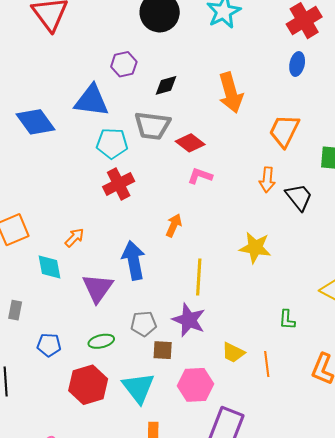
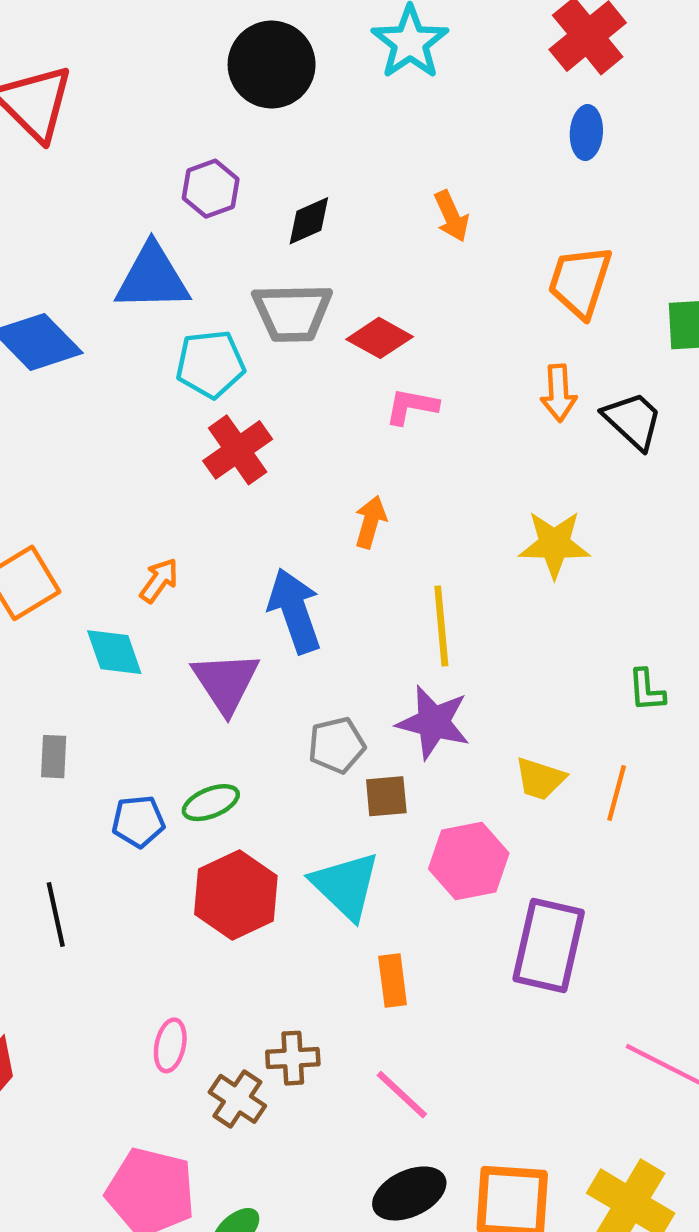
orange arrow: (231, 93) -> (451, 216), size x0.6
green ellipse: (101, 341) -> (211, 803), moved
orange line: (267, 364) -> (617, 793), turned 30

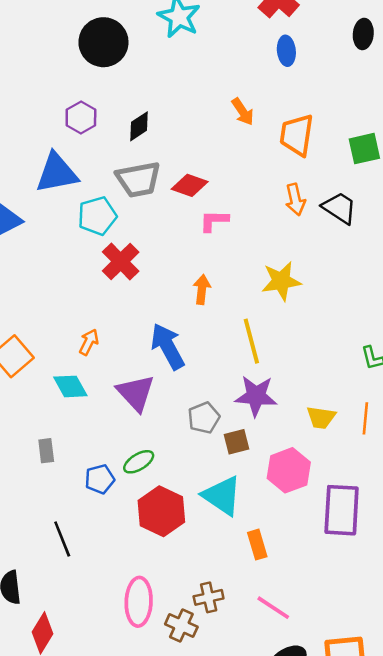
orange arrow: (451, 216) -> (243, 112), moved
yellow star: (554, 544) -> (281, 281), moved
pink ellipse: (170, 1045) -> (139, 602), size x1.6

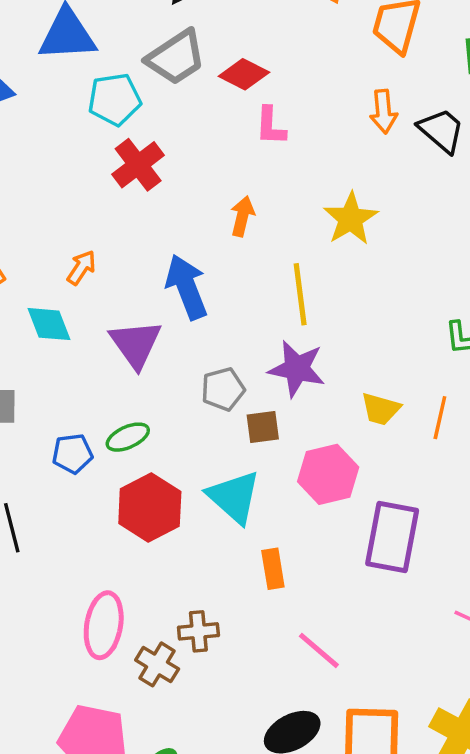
gray trapezoid: (138, 179) -> (176, 57), turned -30
pink L-shape: (214, 221) -> (271, 126), turned -96
yellow star: (281, 281) -> (351, 219), turned -30
pink line: (273, 608) -> (319, 650), moved

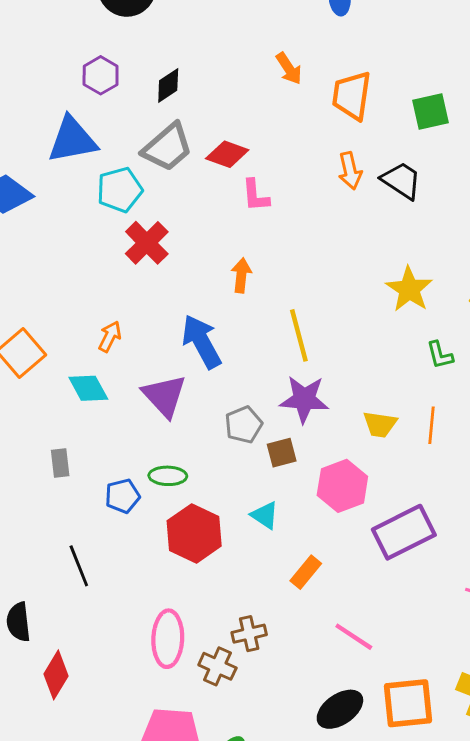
yellow star: (351, 219) -> (409, 289), moved
green ellipse: (128, 437) -> (168, 476), turned 33
cyan triangle: (234, 497) -> (265, 515), size x0.6
purple rectangle: (392, 537) -> (404, 532), turned 60
orange rectangle: (273, 569) -> (306, 572), turned 56

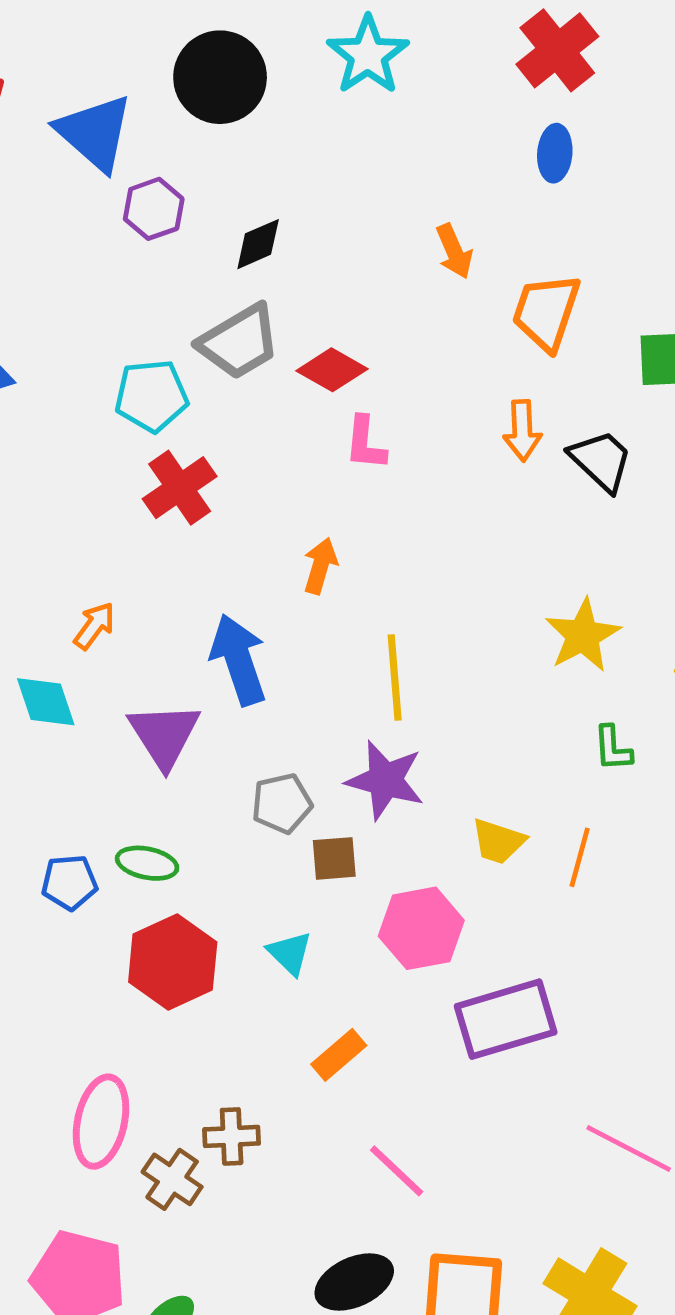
blue triangle: (72, 140) -> (95, 133), moved, turned 42

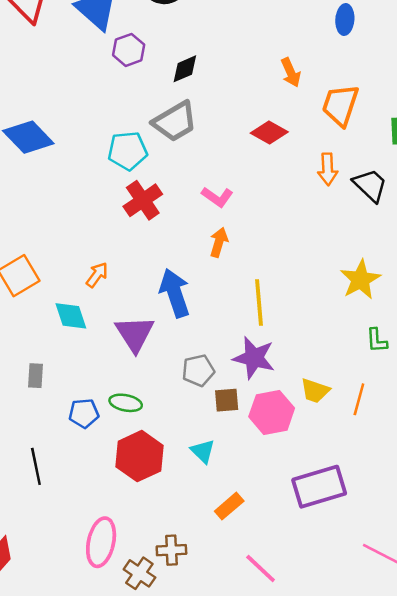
red diamond: (332, 370) -> (269, 133), moved
pink L-shape: (365, 443) -> (217, 197), moved, turned -60
pink hexagon: (421, 928) -> (272, 412), moved

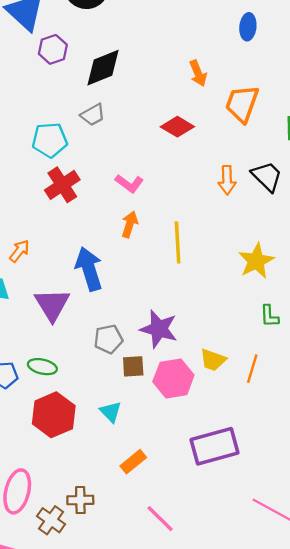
black diamond: (185, 69) -> (103, 68), size x1.5
gray trapezoid: (175, 122) -> (93, 115), size x0.6
orange arrow: (328, 169) -> (227, 180), moved
yellow line: (259, 302) -> (178, 242), moved

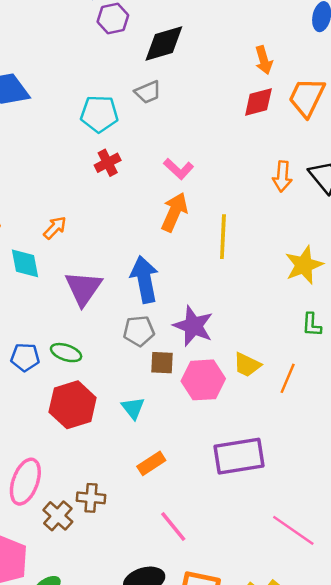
red diamond: (177, 127) -> (258, 102), moved, turned -52
red cross: (62, 185) -> (108, 163), size x0.7
orange arrow: (130, 224) -> (174, 212), size x1.4
blue arrow: (89, 269) -> (144, 279), moved

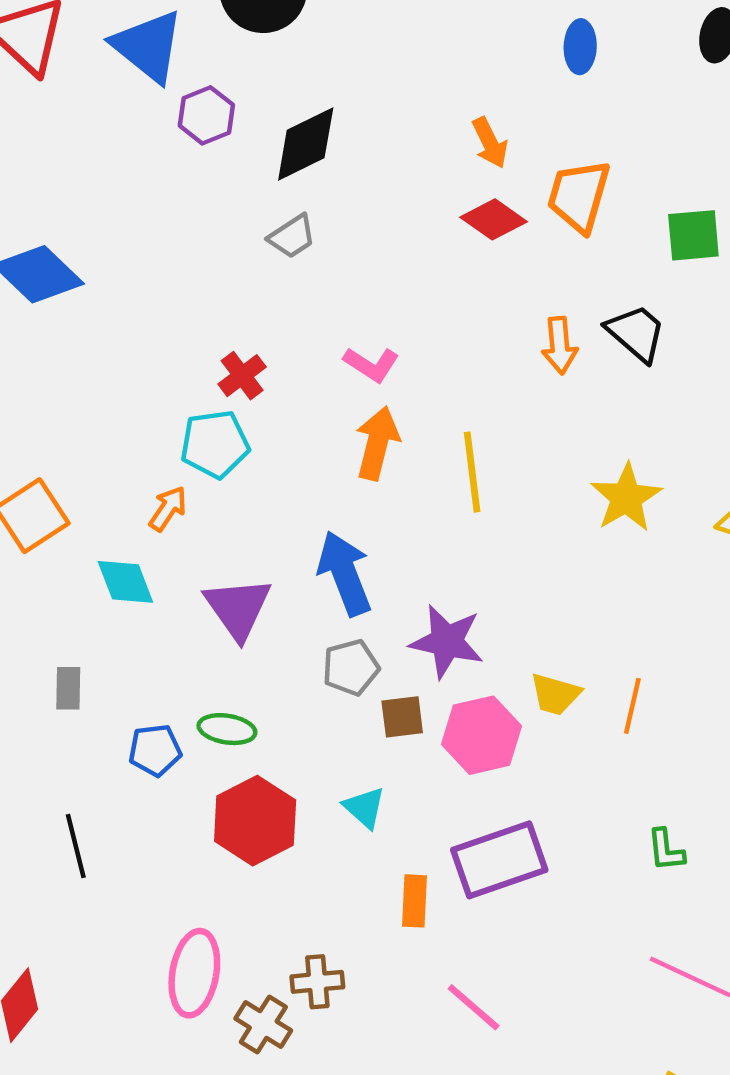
red diamond: (258, 102) -> (494, 219), turned 60
cyan pentagon: (99, 114) -> (215, 444), moved
green L-shape: (312, 325) -> (666, 850), moved
purple rectangle: (239, 456) -> (499, 860), moved
orange rectangle: (151, 463) -> (415, 901), turned -44

